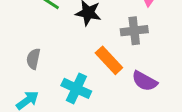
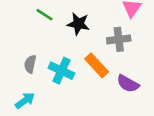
cyan cross: (76, 88) -> (61, 71), moved

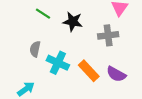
gray semicircle: (30, 64) -> (35, 49), moved
orange rectangle: (97, 65) -> (89, 71), moved

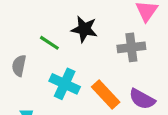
green line: (43, 14) -> (49, 43), moved
gray semicircle: (35, 49) -> (19, 66), moved

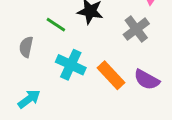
gray cross: (131, 47) -> (136, 29), turned -30

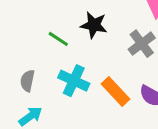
gray semicircle: (26, 47) -> (27, 81), moved

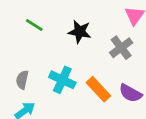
green line: (58, 39) -> (34, 25), moved

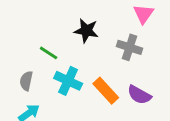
green line: (34, 25) -> (49, 53), moved
gray cross: (121, 48) -> (130, 47), turned -35

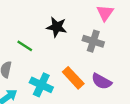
cyan cross: (68, 81) -> (41, 85), moved

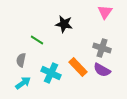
gray cross: (93, 41) -> (102, 48), moved

